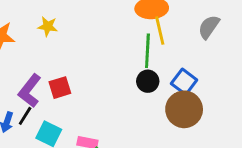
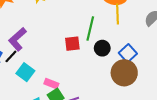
green line: (147, 51) -> (90, 28), moved
red square: (60, 88) -> (72, 44), moved

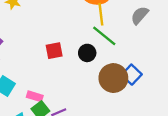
green line: (90, 28) -> (104, 36), moved, turned -60
blue square: (128, 53) -> (132, 75), moved

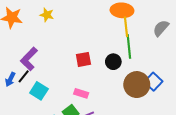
green line: (104, 36) -> (129, 46), turned 45
pink rectangle: (35, 96) -> (81, 93), moved

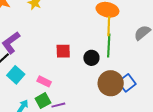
pink rectangle: (81, 93) -> (44, 81), moved

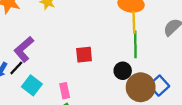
black circle: (91, 58) -> (123, 71), moved
pink rectangle: (44, 81) -> (65, 91), turned 56

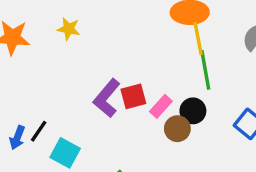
purple L-shape: (24, 49) -> (107, 98), moved
brown circle: (141, 87) -> (177, 129), moved, size x0.6
pink rectangle: (65, 91) -> (161, 106), moved, turned 63

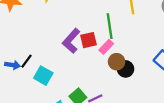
green line: (205, 70) -> (110, 26), moved
black circle: (193, 111) -> (126, 69), moved
blue arrow: (17, 138) -> (13, 65), turned -104

